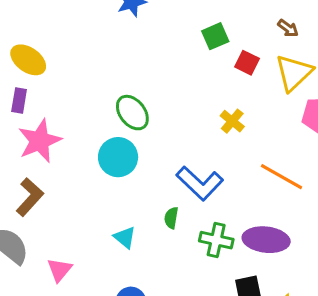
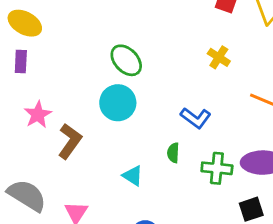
pink star: (40, 141) -> (38, 115), moved, size x0.7
blue L-shape: (200, 183) -> (196, 118), size x0.7
brown L-shape: (30, 197) -> (70, 141), moved

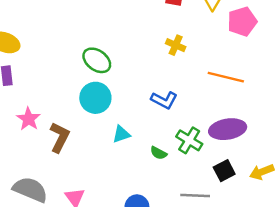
green semicircle: (173, 153) -> (159, 153), moved, turned -56
green cross: (217, 168) -> (189, 140), turned 35
cyan triangle: (133, 176) -> (121, 134), moved, turned -42

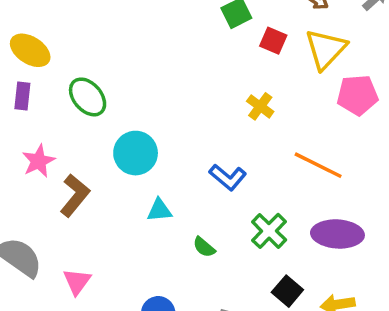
green ellipse: (97, 60) -> (88, 97), moved
purple ellipse: (228, 129) -> (337, 234), moved
green cross: (189, 140) -> (269, 231), moved
black square: (224, 171) -> (287, 291), turned -35

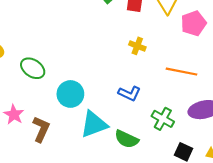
cyan triangle: (159, 210) -> (94, 124), size x1.8
green semicircle: (204, 247) -> (127, 139), size x1.6

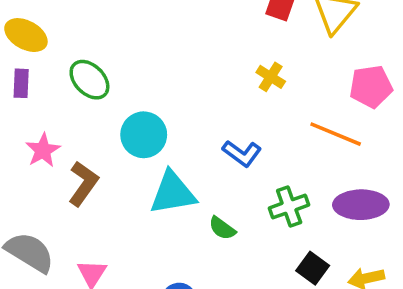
pink pentagon: (194, 23) -> (371, 87), moved
green cross: (163, 119) -> (289, 207), turned 30
green semicircle: (127, 139) -> (222, 228), size x0.7

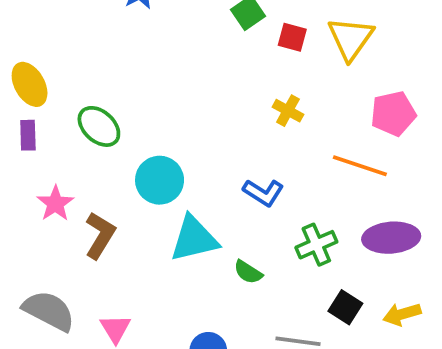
yellow ellipse: (26, 35) -> (30, 84), turned 36

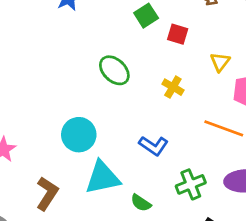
yellow triangle: (351, 38) -> (220, 62), moved, size x0.6
green ellipse: (99, 126) -> (114, 70), moved
brown L-shape: (100, 235) -> (47, 193), moved

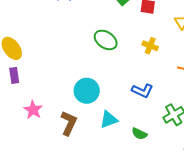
cyan triangle: (102, 178) -> (109, 120), size x0.7
brown L-shape: (47, 193) -> (69, 123), moved

